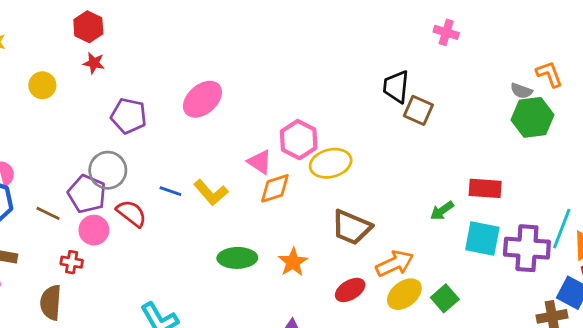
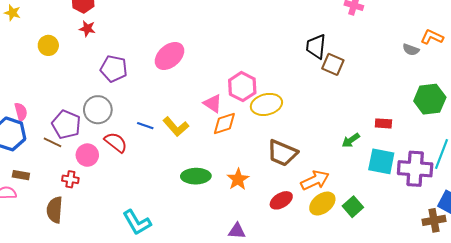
orange L-shape: (549, 74) -> (432, 37), turned -45
green hexagon: (533, 117) -> (430, 99), moved
red rectangle: (485, 188) -> (383, 123), size x0.7
purple pentagon: (87, 194) -> (66, 124), moved

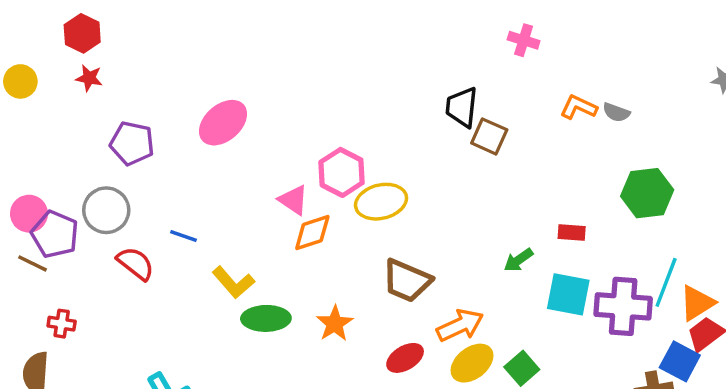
orange L-shape: (432, 37) -> (579, 107), moved
yellow circle: (48, 45) -> (20, 81), moved
yellow L-shape: (176, 127) -> (233, 282), moved
pink circle: (87, 155) -> (29, 214), moved

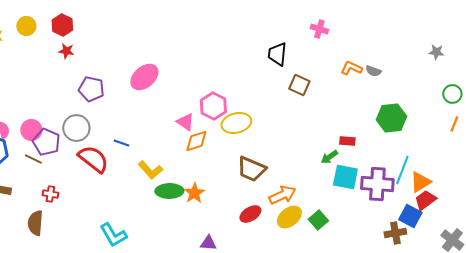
yellow circle: (20, 81) -> (26, 26), moved
black trapezoid: (462, 107) -> (277, 54), moved
green arrow: (518, 260) -> (329, 157), moved
red semicircle: (135, 263) -> (93, 159), size x1.4
orange star: (335, 324) -> (194, 193), moved

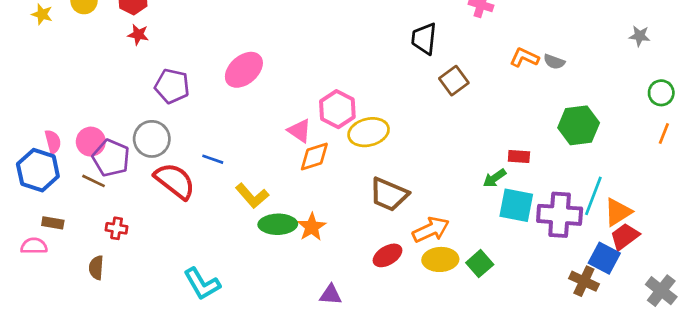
brown square: (299, 85) -> (454, 81), turned 30
yellow ellipse: (289, 217) -> (440, 259), turned 35
brown semicircle: (35, 223) -> (96, 268), size x0.7
brown cross: (395, 233) -> (584, 281), turned 35

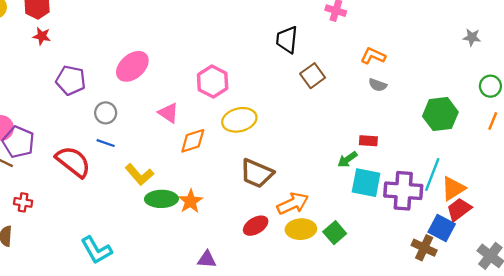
gray semicircle: (554, 62) -> (378, 85), moved
pink hexagon: (337, 109) -> (213, 81), moved
green hexagon: (579, 125) -> (440, 114), moved
pink triangle: (299, 131) -> (168, 113), moved
gray circle: (152, 139) -> (106, 113), moved, size x0.7

